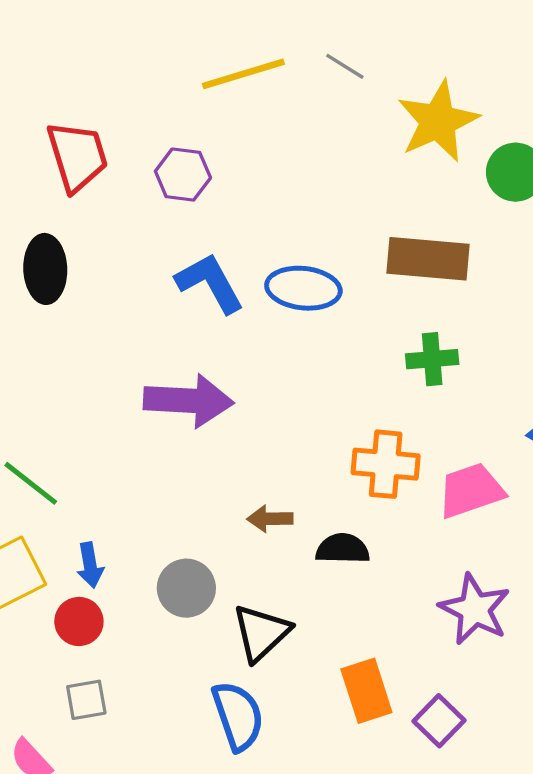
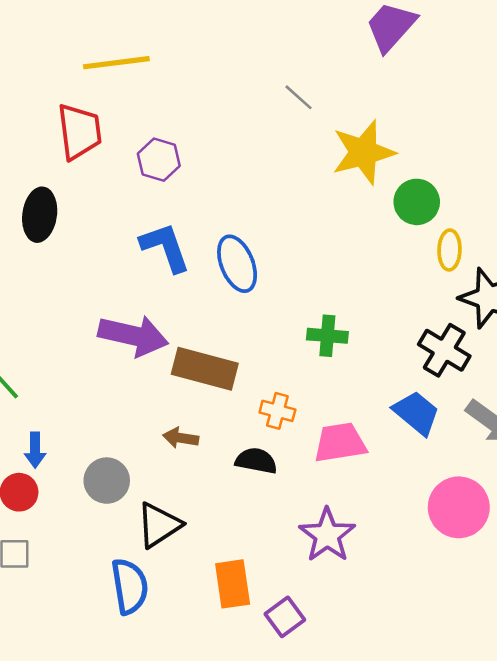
yellow line: (243, 74) -> (116, 63), moved
brown rectangle: (428, 259) -> (205, 369), moved
blue ellipse: (303, 288) -> (237, 264), turned 52
orange cross: (386, 464) -> (277, 411), size x0.7
black semicircle: (343, 549) -> (256, 461), moved

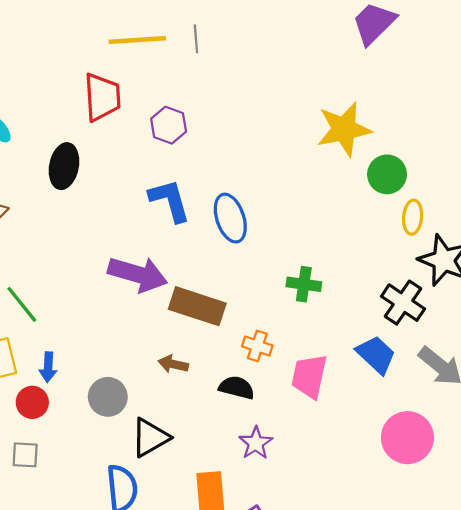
gray line: (299, 97) -> (196, 39), moved, turned 40
pink trapezoid: (340, 443) -> (309, 376), turned -72
purple star: (327, 535) -> (256, 443), moved, size x0.7

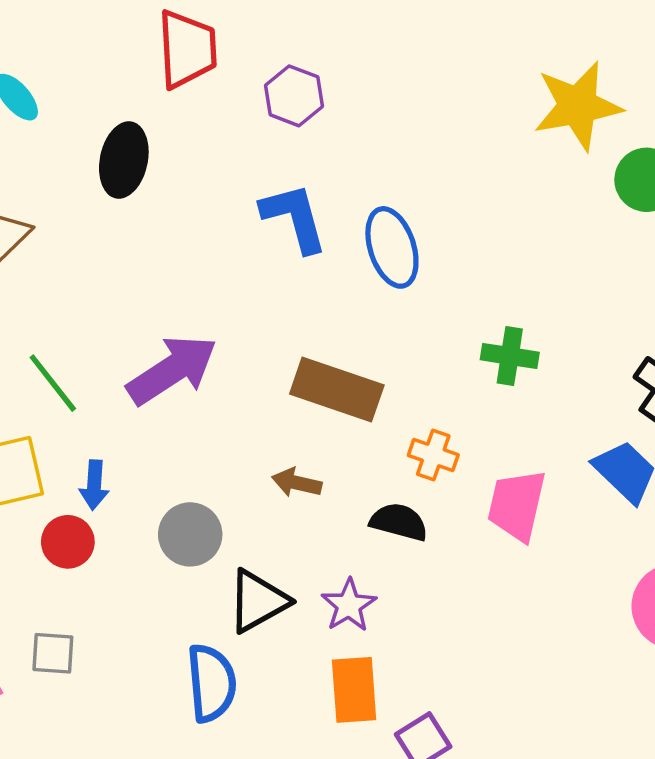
purple arrow: (138, 274) -> (172, 370), moved, turned -50
purple star: (256, 443) -> (349, 605), moved
gray square: (25, 455) -> (53, 653), moved

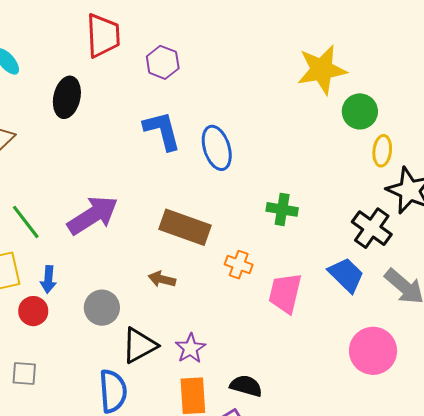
black semicircle: (399, 522) -> (246, 386), moved

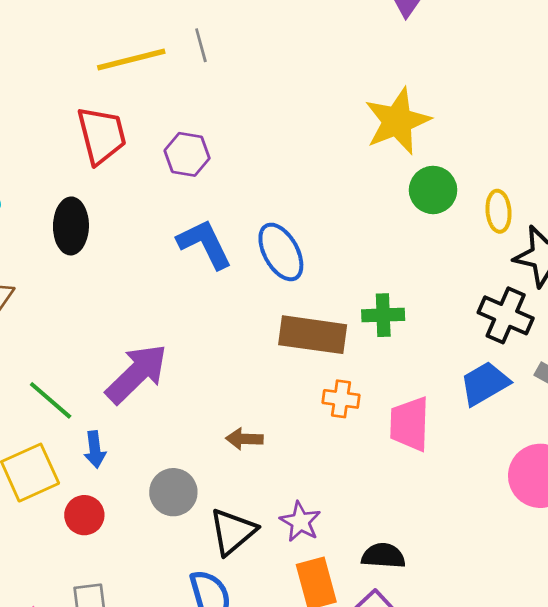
green circle: (360, 111) -> (433, 190), moved
brown rectangle: (185, 227) -> (313, 335), moved
blue trapezoid: (346, 275) -> (485, 384), turned -63
blue arrow: (48, 279) -> (95, 449), moved

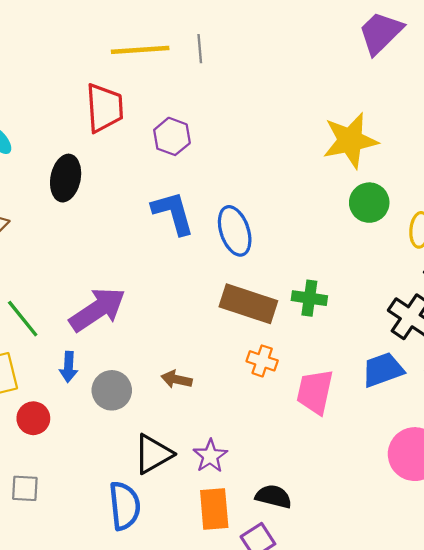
blue arrow: (95, 449) -> (69, 367), moved
gray circle: (173, 492) -> (112, 390), moved

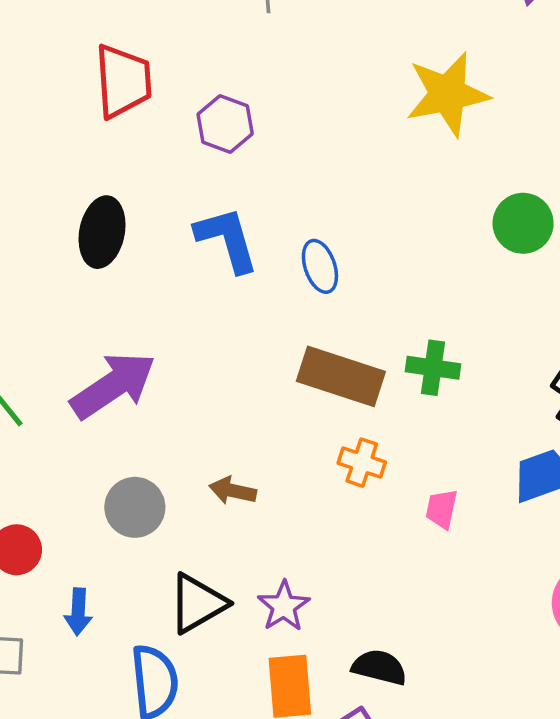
yellow star: (350, 141) -> (448, 94), moved
black ellipse: (66, 178) -> (102, 232), moved
blue ellipse: (235, 231) -> (320, 266), size x0.7
blue arrow: (69, 367) -> (78, 612), moved
pink trapezoid: (315, 392) -> (442, 509), size x0.6

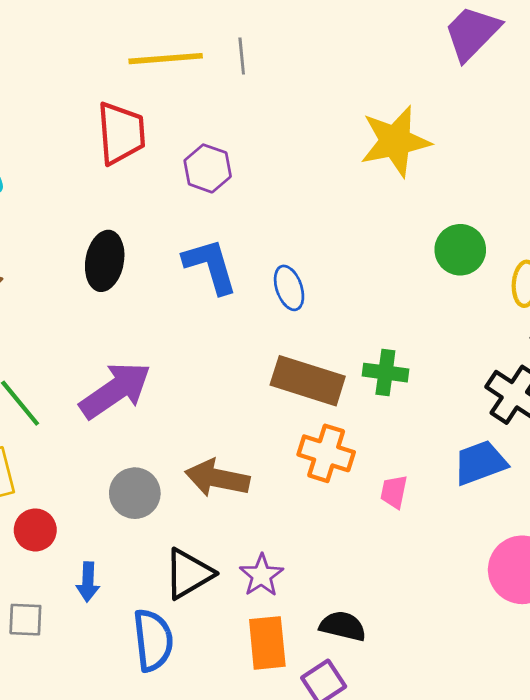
orange cross: (362, 463) -> (326, 453), size x1.4
brown arrow: (233, 491) -> (217, 478), size x1.6

